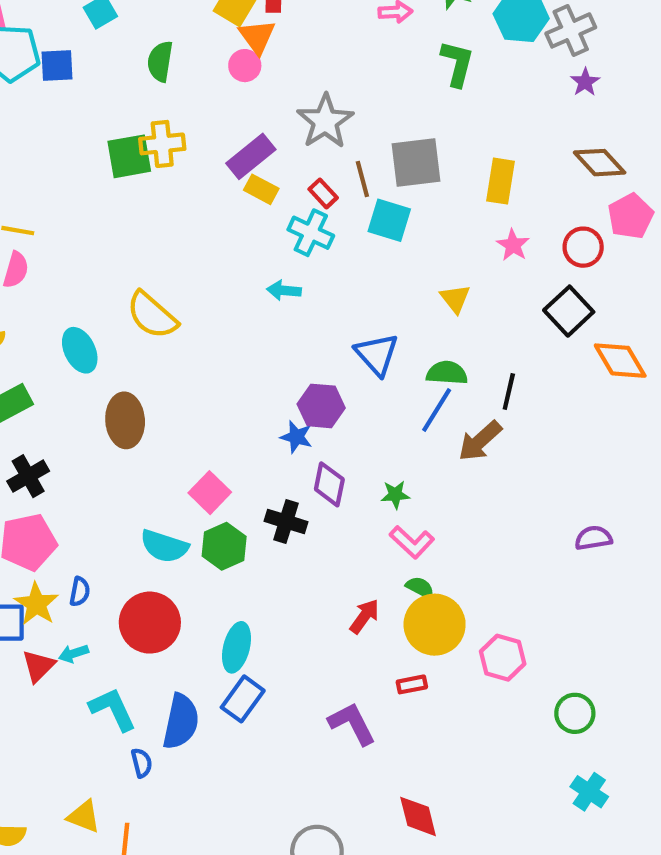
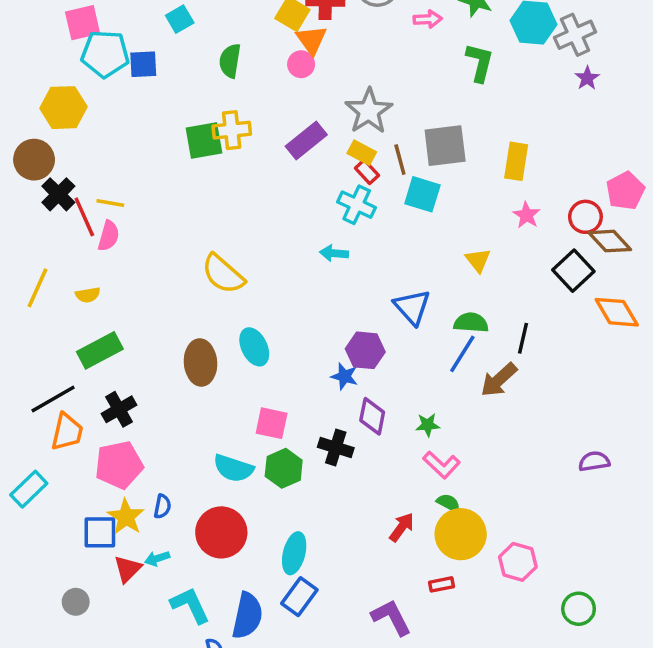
brown diamond: (600, 163) -> (610, 241), moved
yellow rectangle: (261, 189) -> (362, 153), moved
cyan ellipse: (80, 350) -> (254, 347), moved
pink square: (210, 493) -> (272, 423), turned -32

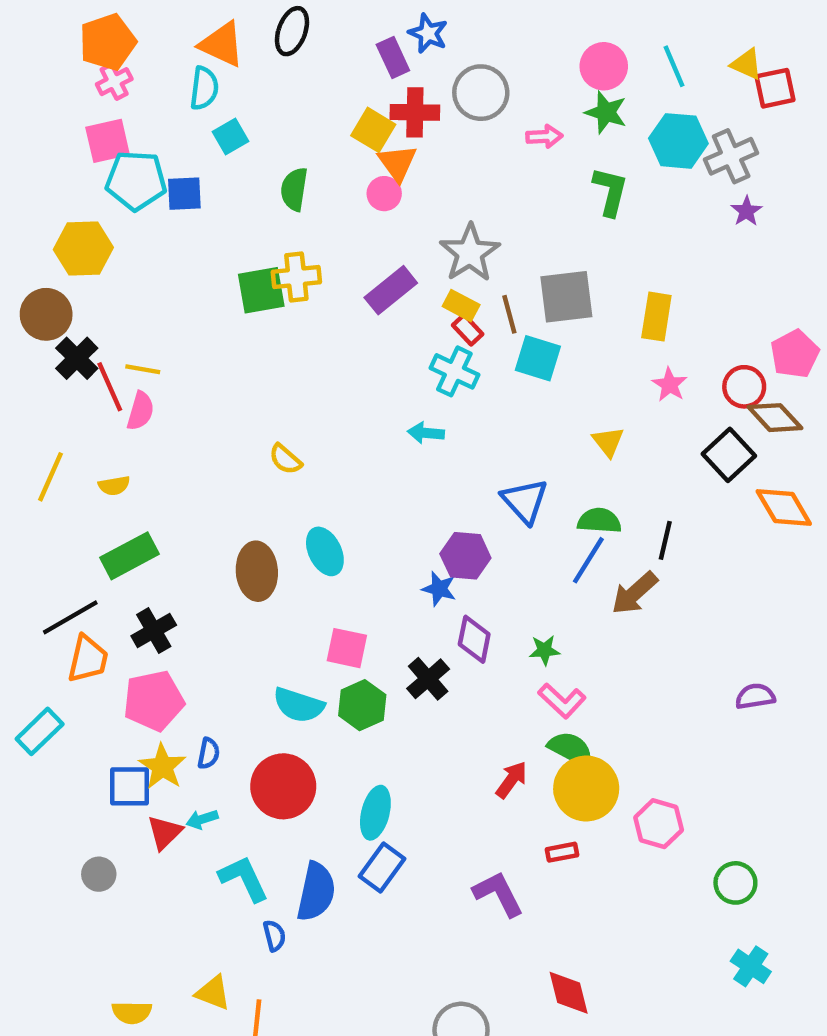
yellow semicircle: (223, 274) -> (285, 459), size x0.6
black cross: (336, 447) -> (428, 679), turned 32
green semicircle: (448, 503) -> (571, 749), size x1.5

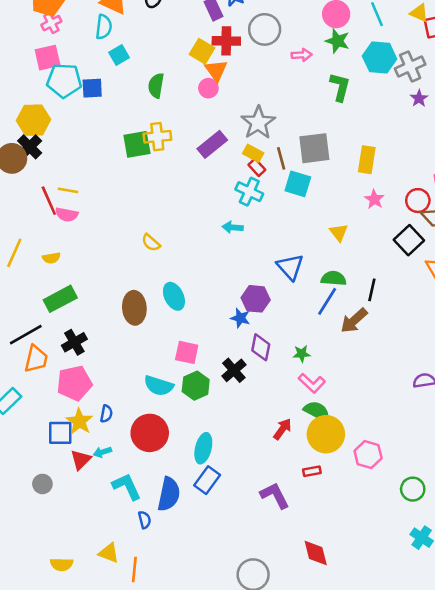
black cross: (77, 358) -> (30, 147), moved
pink semicircle: (141, 411) -> (67, 215), turned 85

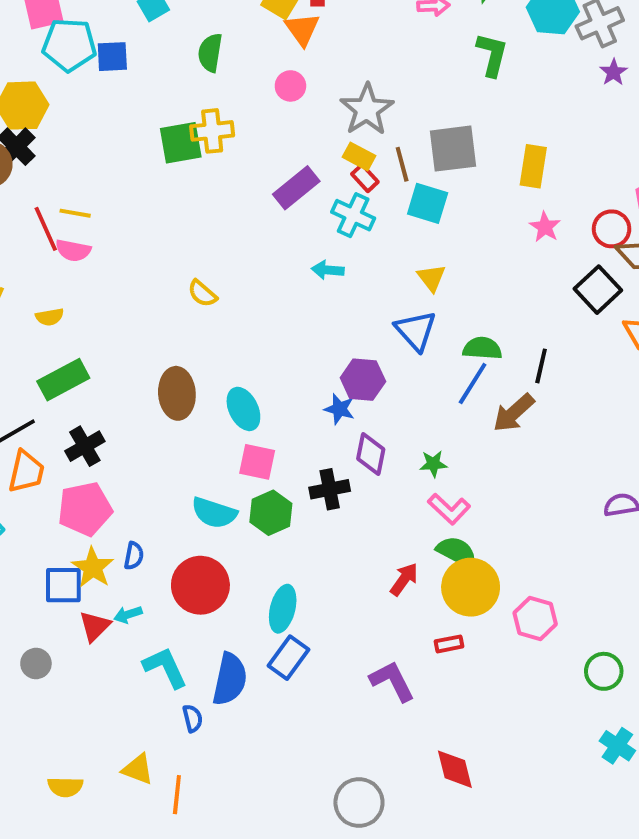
pink circle: (208, 88) -> (290, 86), moved
purple rectangle: (212, 144) -> (296, 188), moved
yellow triangle: (339, 232) -> (431, 278), moved
cyan ellipse: (174, 296) -> (243, 409), moved
black cross: (234, 370) -> (330, 489), turned 30

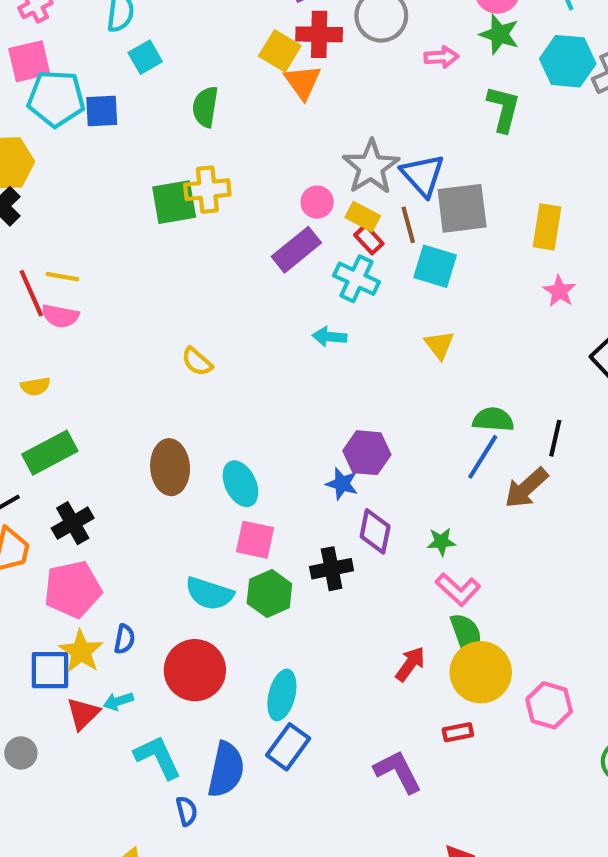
pink circle: (290, 86) -> (317, 202), moved
blue triangle: (416, 331) -> (423, 175), moved
green semicircle: (457, 552) -> (466, 635), turned 42

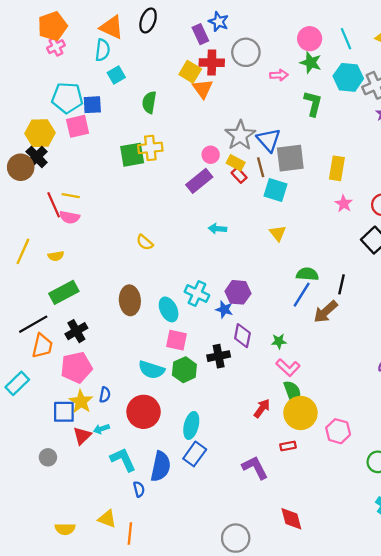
pink square: (29, 61) -> (78, 126), moved
cyan cross: (356, 279) -> (197, 294), moved

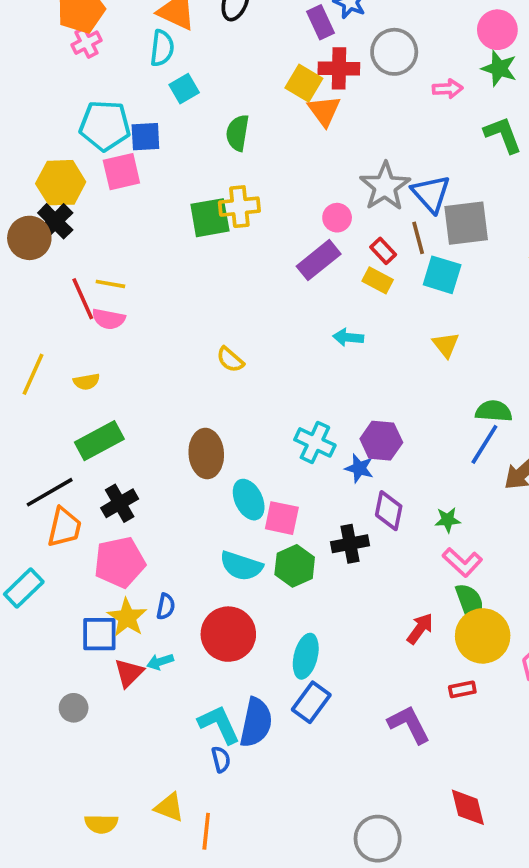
green L-shape: (313, 104) -> (503, 135), turned -35
yellow rectangle: (236, 163) -> (378, 280), moved
cyan ellipse: (169, 309) -> (249, 500), moved
cyan L-shape: (123, 460) -> (219, 724), moved

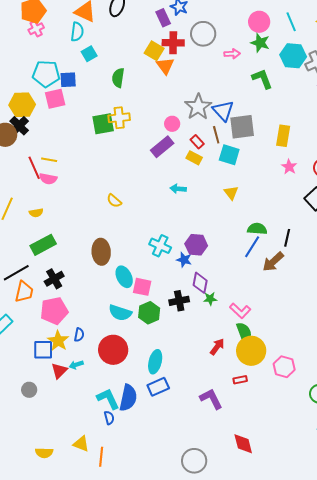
green star: (448, 520) -> (210, 299), moved
blue rectangle: (311, 702) -> (158, 387), turned 30

